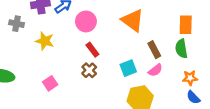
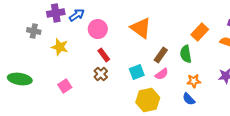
orange rectangle: (186, 25) -> (200, 32), moved, turned 42
brown rectangle: (154, 50) -> (161, 55), turned 63
blue semicircle: (193, 97) -> (189, 99), moved

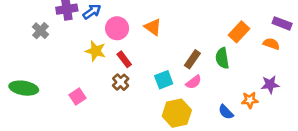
orange triangle: (141, 28) -> (153, 27), moved, size x0.7
gray cross: (34, 31) -> (40, 31), turned 32
yellow star: (60, 47) -> (95, 51), moved
orange star: (194, 81) -> (250, 100), moved

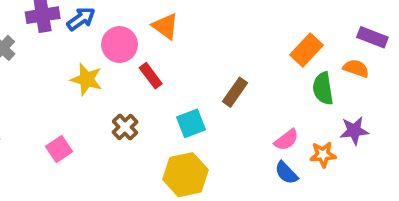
orange triangle: (153, 27) -> (165, 26), moved
green semicircle: (222, 58) -> (323, 89), moved
red rectangle: (124, 59) -> (151, 76), moved
pink semicircle: (194, 82) -> (286, 140), moved
yellow hexagon: (177, 113) -> (186, 175), moved

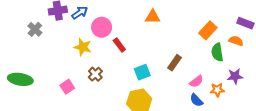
orange triangle: (165, 26) -> (153, 17), moved, turned -35
brown rectangle: (235, 92) -> (175, 63), moved
brown cross: (125, 127) -> (95, 74), moved

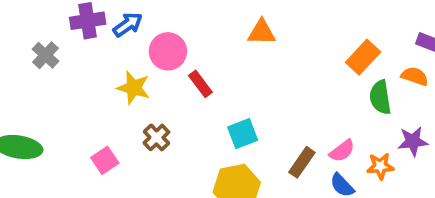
brown rectangle: (175, 63) -> (302, 162), moved

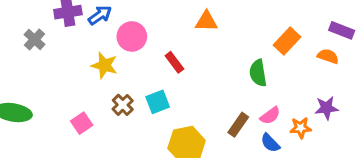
red rectangle: (200, 84) -> (174, 62), moved
green semicircle: (380, 97) -> (258, 73), moved
cyan square: (243, 134) -> (158, 102), moved

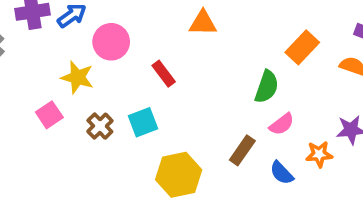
green semicircle: (258, 73) -> (267, 87), turned -152
pink semicircle: (270, 116) -> (282, 124), moved
pink square: (82, 123) -> (49, 115), moved

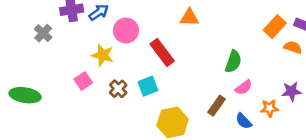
orange rectangle: (302, 47) -> (275, 27), moved
red rectangle: (164, 74) -> (162, 52), size x1.5

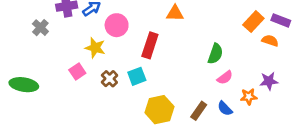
red rectangle: (162, 52) -> (150, 45), turned 55
brown rectangle: (216, 106) -> (199, 111), moved

